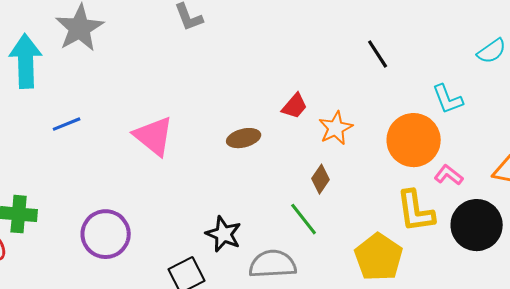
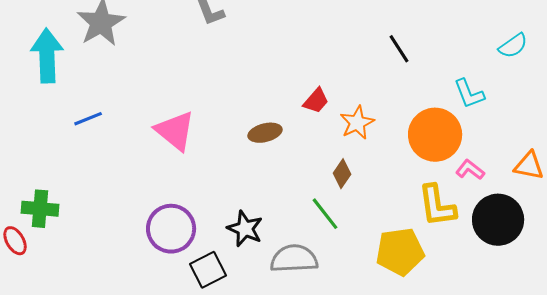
purple circle: (106, 234) -> (171, 229), moved
yellow pentagon: (379, 257) -> (400, 252), turned 30

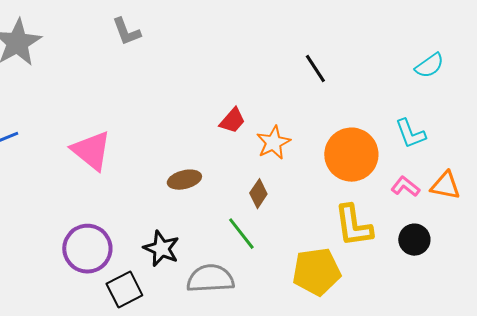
cyan L-shape: (469, 94) -> (410, 134), moved
brown ellipse: (265, 133) -> (184, 180), moved
pink L-shape: (470, 170) -> (405, 187), moved
black circle: (498, 220) -> (414, 240), size x0.6

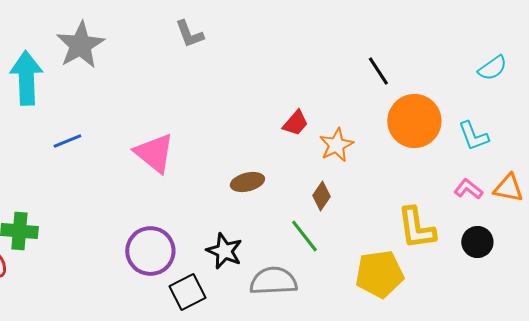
orange circle: (351, 155) -> (414, 121), moved

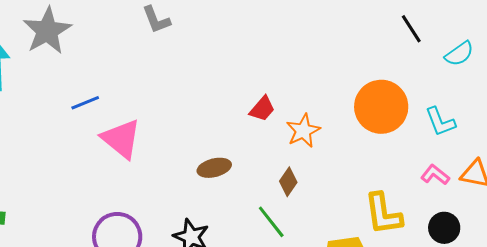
black line: (378, 71) -> (411, 29), moved
blue line: (67, 141) -> (85, 103), moved

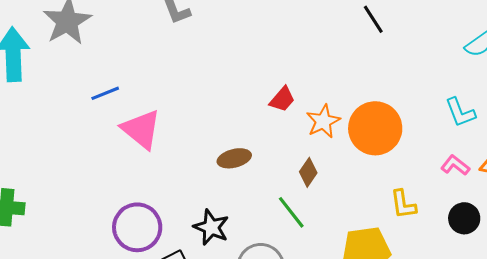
black line: (411, 29) -> (373, 19), moved
orange circle: (381, 107) -> (375, 128), moved
yellow L-shape: (383, 214) -> (403, 204), size x0.7

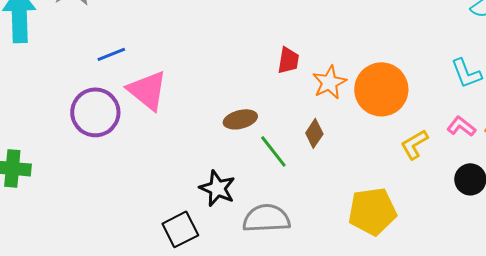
red trapezoid: (282, 99) -> (288, 60), turned -32
yellow L-shape: (403, 204) -> (414, 144), moved, turned 68
green line: (291, 212) -> (273, 151), moved
purple circle: (137, 227) -> (95, 112), moved

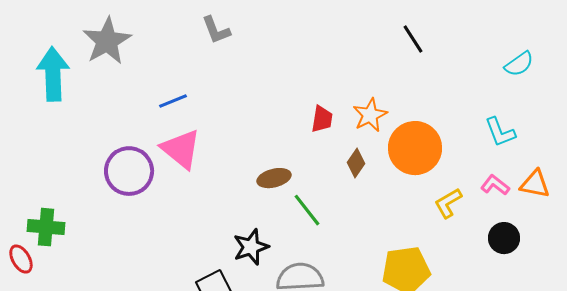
blue line: (111, 54) -> (173, 101), moved
orange star: (329, 82) -> (370, 115), moved
brown diamond: (314, 133) -> (356, 163), moved
black star: (217, 188) -> (251, 247), turned 30

